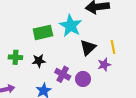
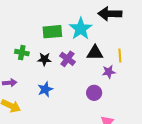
black triangle: (88, 48) -> (95, 53), turned 36
purple cross: (63, 74) -> (67, 59), moved
purple circle: (83, 79) -> (94, 93), moved

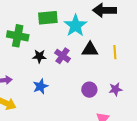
green rectangle: (52, 32) -> (48, 18), moved
green cross: (22, 53) -> (18, 36), moved, size x1.5
purple star: (109, 72) -> (115, 89), moved

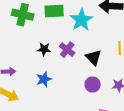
green cross: (18, 36) -> (23, 15), moved
black triangle: (90, 50) -> (93, 57), moved, turned 42

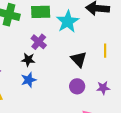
black star: (44, 49) -> (28, 60), moved
purple cross: (67, 50) -> (39, 42), moved

